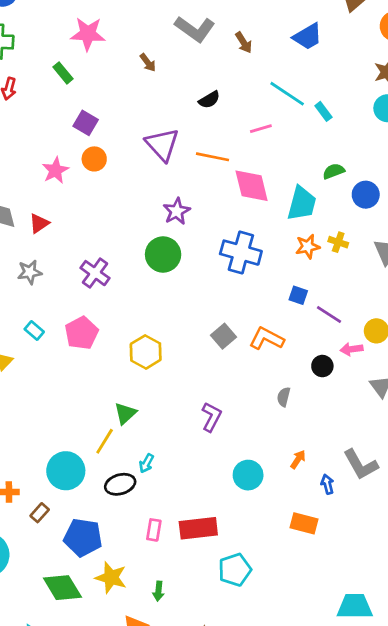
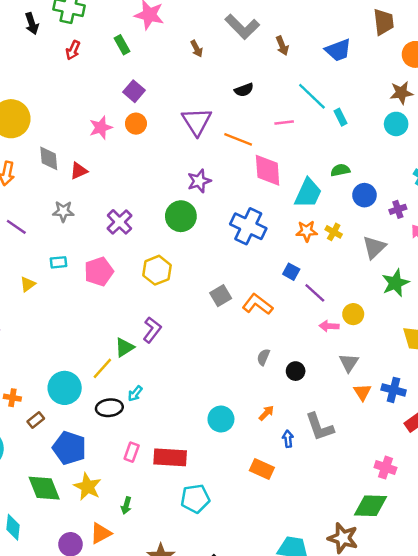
cyan rectangle: (34, 330) -> (58, 262), turned -56
yellow hexagon: (146, 352) -> (157, 270), moved
black circle: (322, 366) -> (296, 371), moved
purple L-shape: (211, 417) -> (152, 330), moved

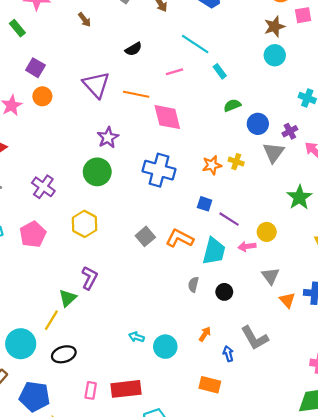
cyan rectangle: (341, 117) -> (220, 71), moved
cyan trapezoid: (308, 193) -> (214, 251), moved
gray triangle: (374, 247) -> (274, 152), moved
cyan arrow: (135, 394) -> (136, 337), moved, turned 80

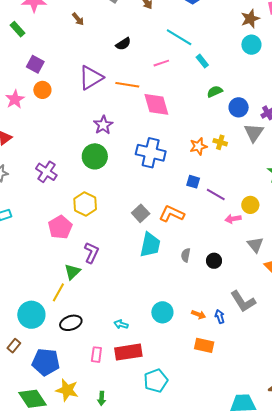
purple triangle: (96, 85) -> (91, 78), turned 44
pink pentagon: (33, 234) -> (60, 227), moved
cyan trapezoid: (214, 251) -> (150, 245), moved
orange arrow: (205, 334) -> (199, 315), moved, turned 80
cyan arrow: (136, 337) -> (121, 324), moved

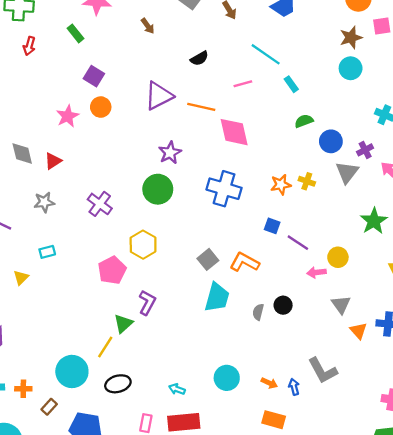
black circle: (214, 261) -> (283, 305), moved

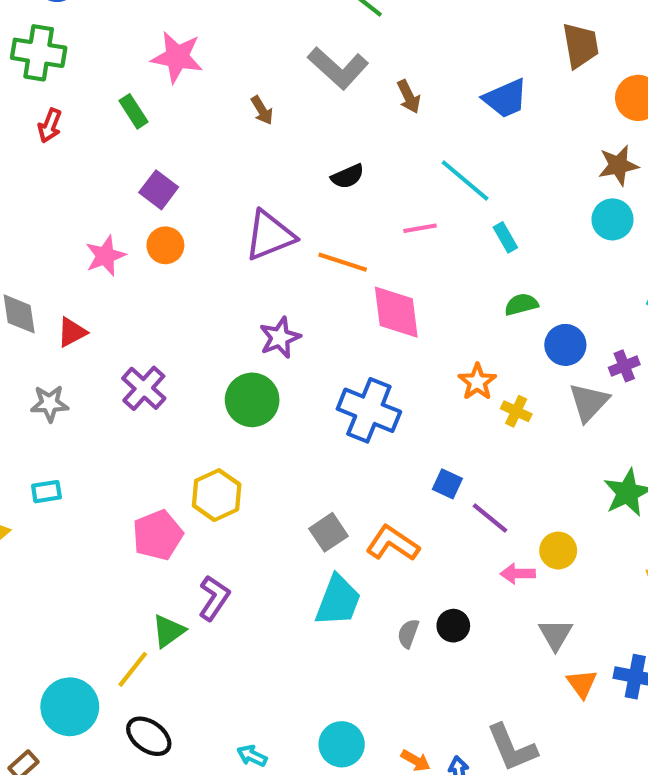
orange star: (281, 185) -> (477, 382), moved, turned -30
purple cross: (100, 204) -> (144, 388), moved
black ellipse: (118, 384) -> (149, 736), turned 45

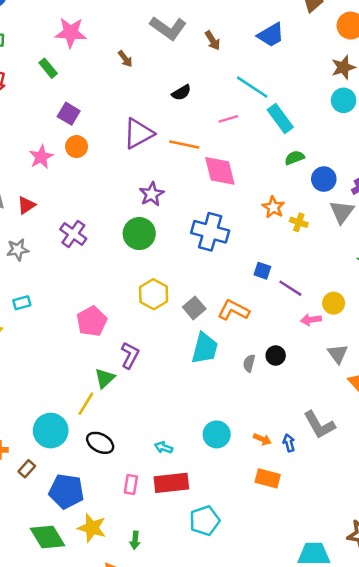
cyan rectangle: (505, 237) -> (280, 119), size x1.6
yellow hexagon: (217, 495) -> (154, 294), moved

